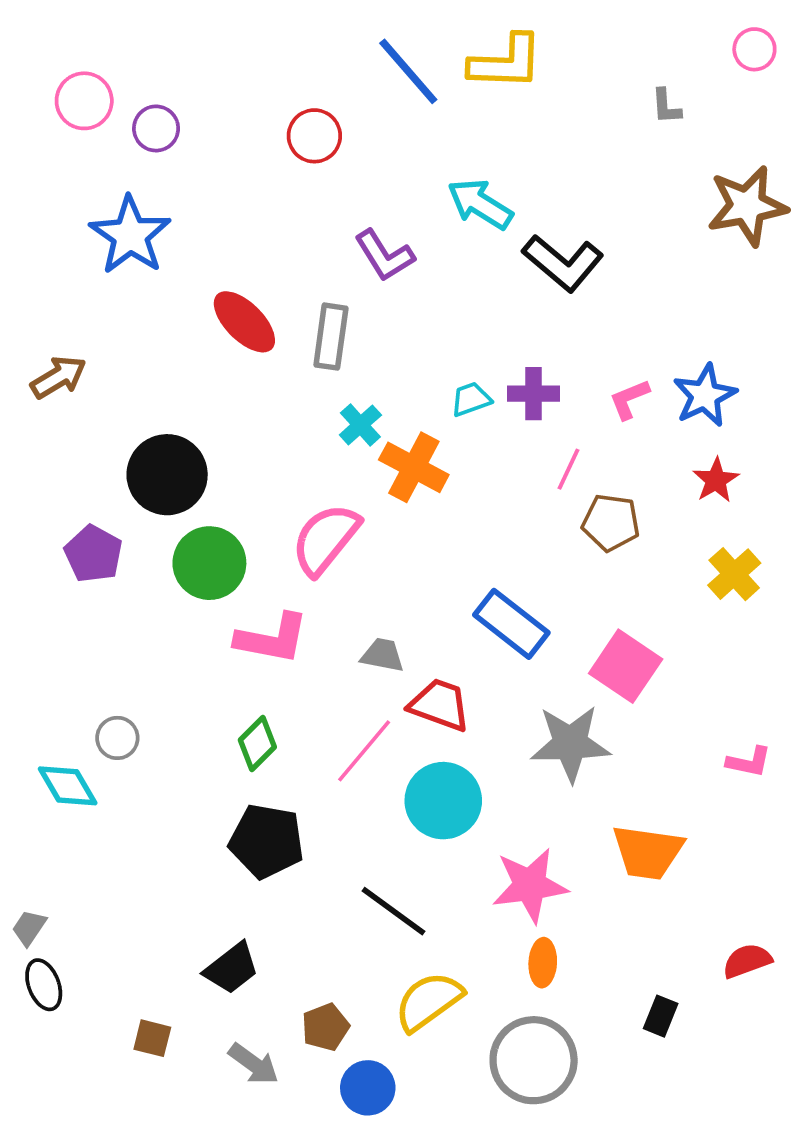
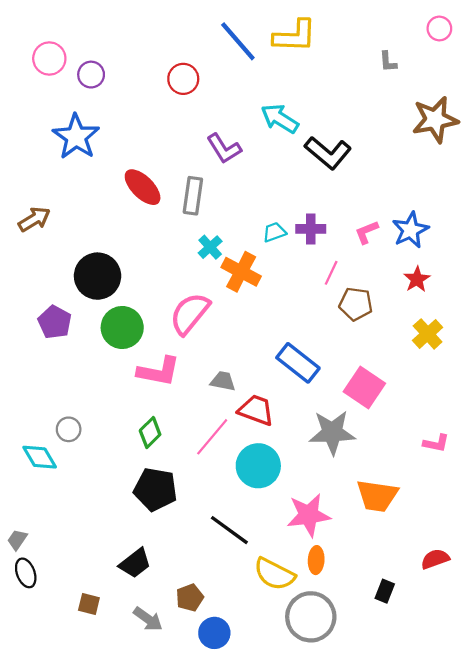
yellow semicircle: (429, 1001) -> (274, 574), moved, turned -117

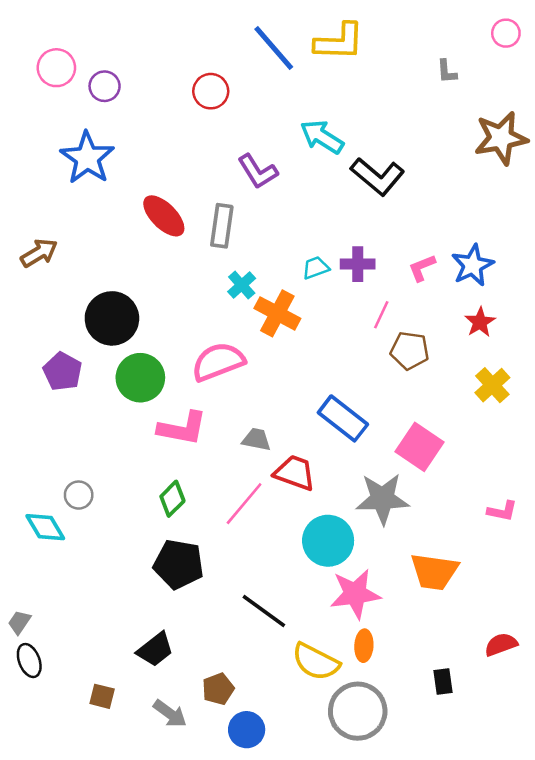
pink semicircle: (190, 314) -> (218, 362), turned 30
cyan circle: (258, 466) -> (328, 541), moved
black rectangle: (385, 591) -> (443, 682), turned -30

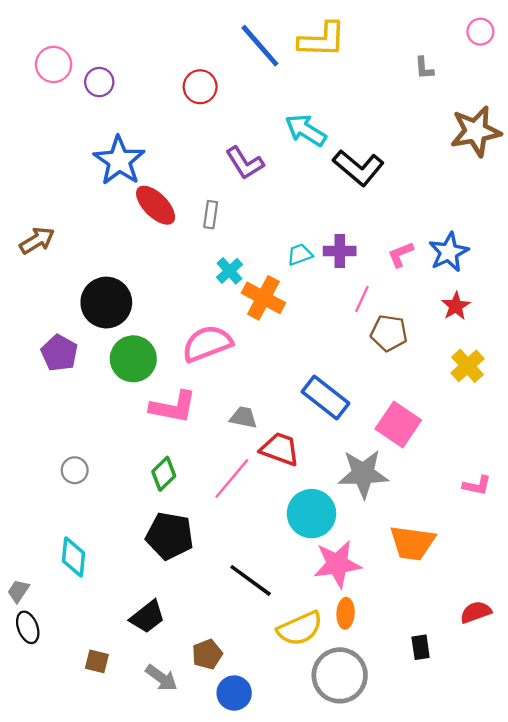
blue star: (87, 158) -> (119, 161), moved
gray rectangle: (222, 226) -> (211, 215), size x0.7
cyan diamond: (45, 527) -> (73, 557), moved, turned 36
yellow semicircle: (316, 662) -> (300, 629), turned -51

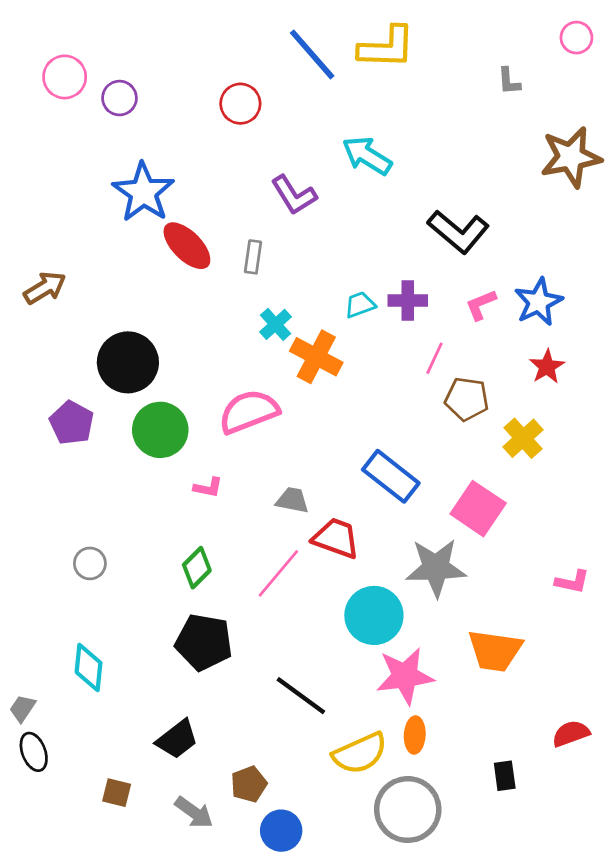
black L-shape: (358, 168) -> (458, 232), moved
yellow cross: (467, 366) -> (523, 438), moved
pink L-shape: (173, 407) -> (208, 488), size x0.5

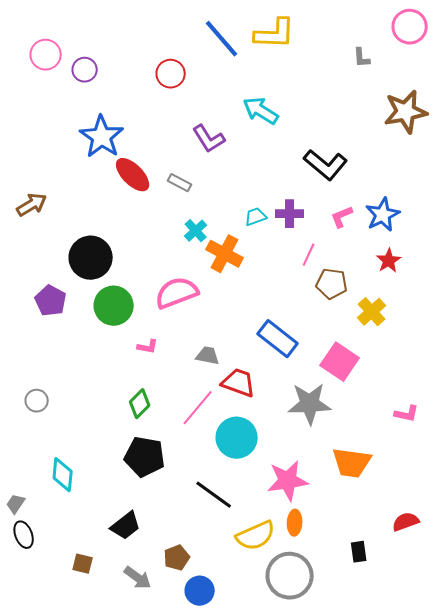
pink circle: (576, 38) -> (410, 27), size x1.5
gray rectangle: (253, 257) -> (180, 183), turned -70
gray circle: (90, 563) -> (37, 401), moved
cyan circle: (374, 615) -> (237, 438), moved

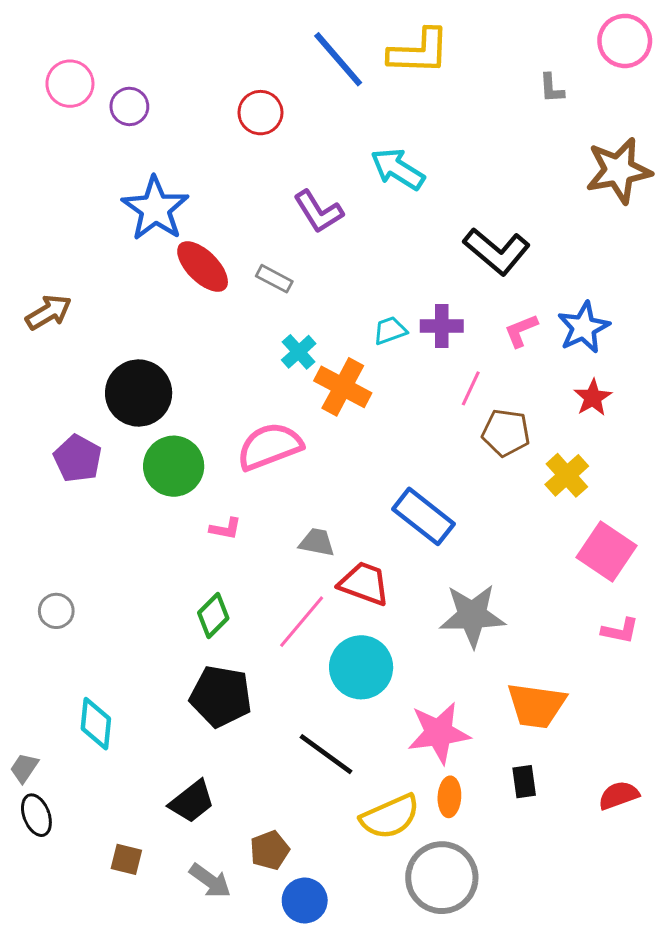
pink square: (340, 362) -> (606, 551), moved
black rectangle: (359, 552) -> (524, 782), moved

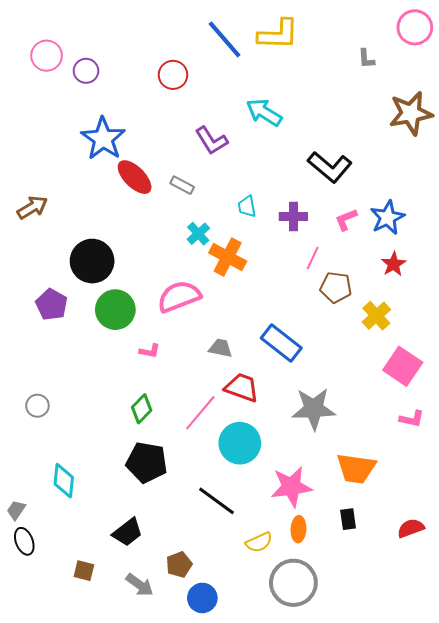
cyan trapezoid: (390, 331) -> (247, 206), moved, turned -80
gray trapezoid: (317, 542) -> (221, 348), moved
yellow semicircle: (390, 817) -> (259, 542), size x0.7

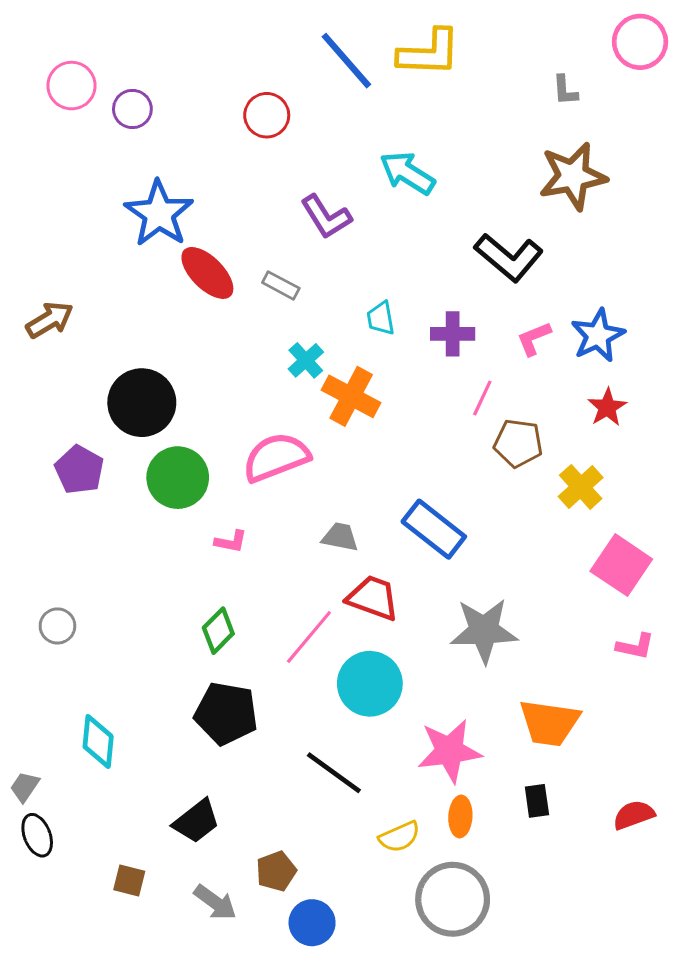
brown star: (411, 113) -> (573, 176), moved

